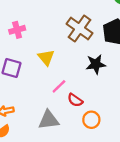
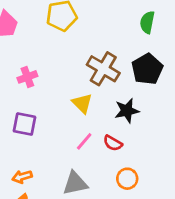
yellow triangle: (46, 57) -> (82, 103), moved
red semicircle: (75, 100) -> (113, 143), moved

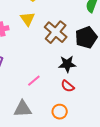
yellow triangle: (82, 103) -> (27, 19), moved
red semicircle: (113, 143) -> (68, 86), moved

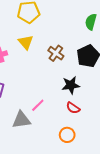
brown cross: (56, 32) -> (56, 53), size x0.7
gray triangle: (23, 109) -> (21, 120), moved

